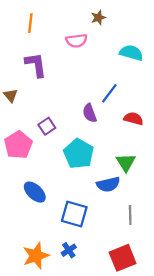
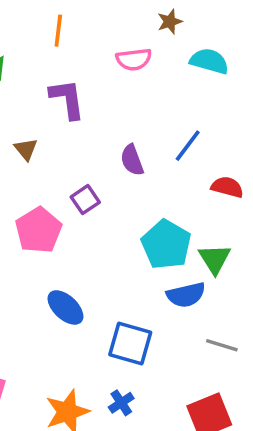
cyan semicircle: (131, 53) -> (209, 61), moved
purple semicircle: (90, 113) -> (132, 160), moved
cyan pentagon: (79, 154) -> (166, 245), moved
gray line: (130, 215) -> (222, 345), turned -72

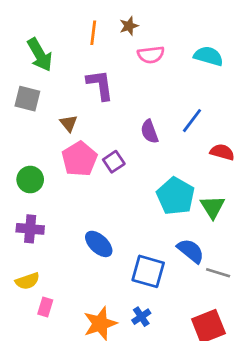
brown star: (170, 22) -> (129, 26), moved
pink pentagon: (39, 230) -> (80, 159), moved
blue semicircle: (186, 295) -> (191, 251), moved, turned -128

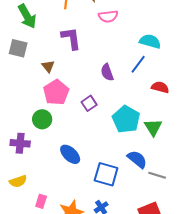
cyan semicircle: (208, 56) -> (150, 41), moved
purple square: (114, 162) -> (89, 103), moved
green circle: (30, 180) -> (42, 119), moved
pink rectangle: (45, 307) -> (41, 201), moved

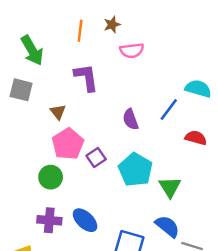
cyan semicircle: (150, 41) -> (198, 89), moved
purple square: (89, 103) -> (96, 157), moved
cyan pentagon: (126, 119) -> (135, 170), moved
green triangle: (153, 127) -> (170, 187), moved
purple cross: (20, 143) -> (49, 220), moved

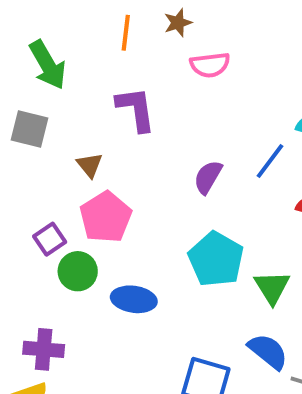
purple semicircle: (131, 119) -> (208, 177), turned 50
purple square: (96, 157) -> (50, 239), moved
purple cross: (49, 220) -> (44, 349), moved
blue ellipse: (85, 220) -> (134, 299), moved, turned -35

